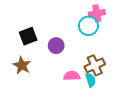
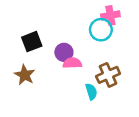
pink semicircle: (72, 76) -> (72, 63), moved
cyan semicircle: (91, 80) -> (91, 92), moved

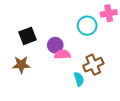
pink cross: (110, 15) -> (109, 13), moved
brown star: (25, 75) -> (21, 65), turned -30

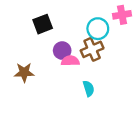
black square: (27, 36) -> (43, 24), moved
brown cross: (93, 65) -> (92, 49), moved

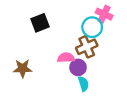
pink cross: (122, 15) -> (104, 14), moved, turned 35
purple circle: (62, 51) -> (78, 67), moved

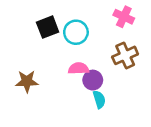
cyan circle: (92, 27) -> (76, 32), moved
brown cross: (87, 47) -> (125, 55), moved

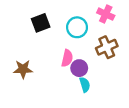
cyan circle: (76, 32) -> (77, 27), moved
pink semicircle: (79, 68) -> (67, 58), turned 105

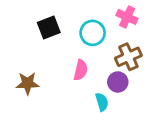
purple circle: (79, 68) -> (118, 82), moved

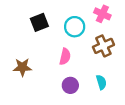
purple circle: (118, 82) -> (70, 85), moved
cyan semicircle: (102, 102) -> (101, 82), moved

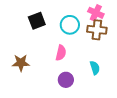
brown cross: (103, 46) -> (97, 30), moved, turned 30
cyan semicircle: (101, 82) -> (95, 68), moved

